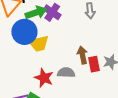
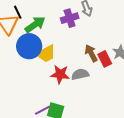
purple cross: (52, 12) -> (70, 18), moved, turned -36
red star: (44, 78) -> (60, 74), moved

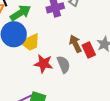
gray semicircle: (80, 74) -> (64, 64), turned 78

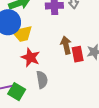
gray semicircle: (64, 64) -> (42, 80), moved

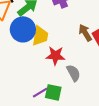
yellow trapezoid: (22, 34) -> (40, 36), turned -50

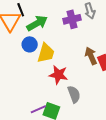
blue circle: (23, 29) -> (30, 44), size x0.6

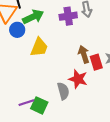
blue circle: (30, 44) -> (17, 30), moved
red star: (58, 75) -> (78, 79), moved

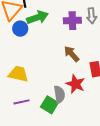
yellow trapezoid: (39, 47) -> (18, 74), moved, turned -105
brown arrow: (84, 54) -> (72, 54), moved, turned -30
green square: (39, 105) -> (49, 105), moved

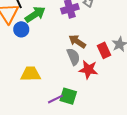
gray semicircle: (59, 94) -> (73, 57), moved
purple line: (22, 102) -> (55, 99), moved

